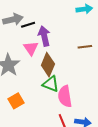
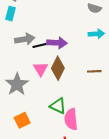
purple arrow: (44, 36) -> (57, 43), moved, turned 102
brown diamond: (48, 65) -> (58, 68), moved

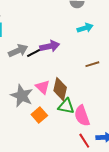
brown diamond: (58, 68) -> (60, 89), moved
pink triangle: (41, 69) -> (43, 87), moved
orange square: (22, 120) -> (39, 115), moved

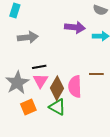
purple arrow: (50, 46) -> (75, 27), moved
black line: (34, 53) -> (39, 67), moved
pink semicircle: (82, 116) -> (75, 87), moved

